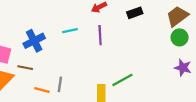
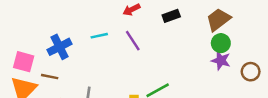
purple line: (100, 35) -> (133, 41), turned -30
purple star: (183, 68) -> (221, 60), moved

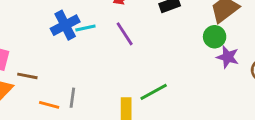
green circle: (221, 43) -> (215, 37), moved
blue cross: (60, 47) -> (65, 25), moved

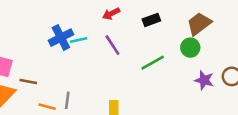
purple star: (228, 57) -> (204, 80), moved
green line: (154, 92) -> (153, 63), moved

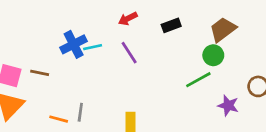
green line: (153, 63) -> (198, 80), moved
purple star: (204, 80) -> (228, 105), moved
brown line: (28, 81) -> (40, 73), moved

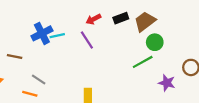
red arrow: (128, 19) -> (93, 19), moved
brown trapezoid: (223, 29) -> (145, 21), moved
gray line: (80, 112) -> (39, 79), moved, turned -64

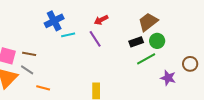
black rectangle: (121, 18) -> (136, 42), moved
blue cross: (42, 33) -> (54, 21), moved
gray line: (39, 79) -> (27, 70), moved

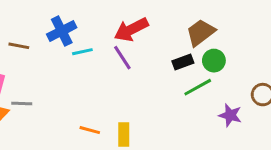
red arrow: (101, 20) -> (131, 30), size x1.6
brown line: (29, 54) -> (19, 46), moved
gray line: (27, 70) -> (22, 103), turned -32
orange line: (43, 88) -> (90, 130), moved

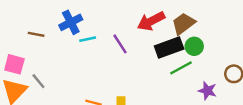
red arrow: (131, 30) -> (151, 21), moved
black rectangle: (183, 62) -> (169, 47), size x1.6
gray line: (22, 103) -> (38, 81), turned 49

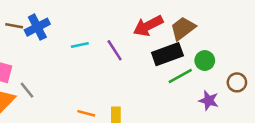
blue cross: (71, 22) -> (37, 27), moved
brown line: (36, 34) -> (14, 26), moved
green circle: (194, 46) -> (205, 61), moved

